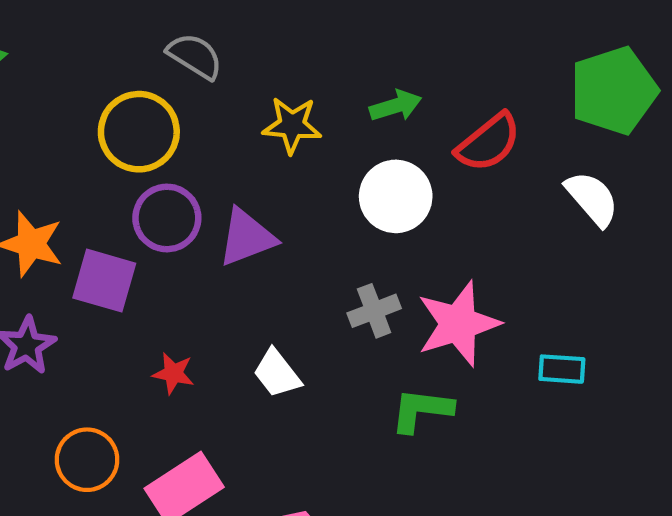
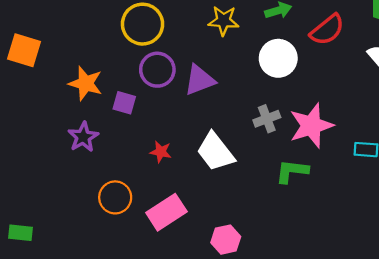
purple square: (104, 281) -> (124, 103), size x0.7
white trapezoid: (277, 373) -> (215, 152), size x1.5

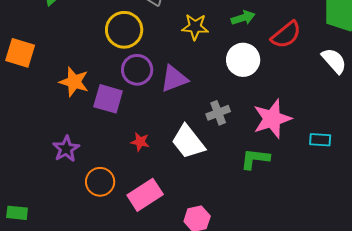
purple square: (124, 103) -> (108, 99), size x1.4
gray cross: (267, 119) -> (218, 113), moved
purple star: (83, 137) -> (66, 149), moved

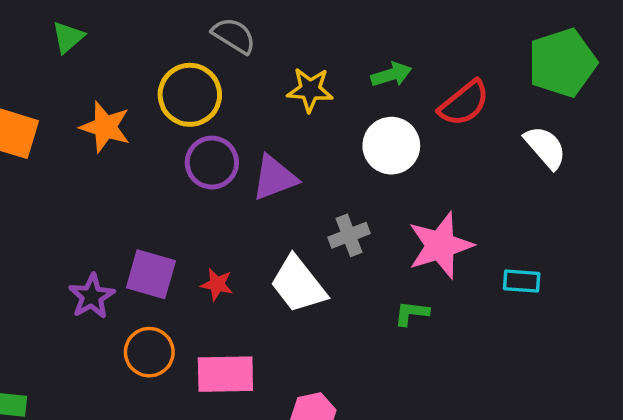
orange star: (74, 82) -> (105, 127), moved
purple square: (108, 99) -> (151, 274), moved
green L-shape: (255, 159) -> (412, 313), size x0.7
pink rectangle: (145, 195) -> (225, 374), turned 32

